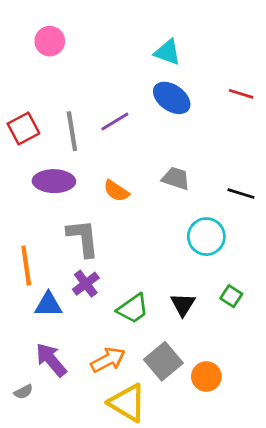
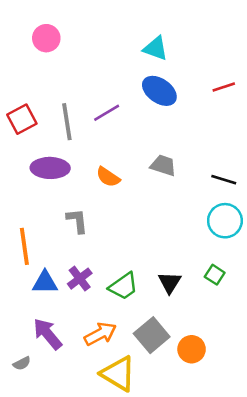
red line: (241, 94) -> (224, 87), turned -35
cyan circle: (206, 237) -> (225, 221), moved
gray L-shape: (83, 238) -> (77, 221), size x0.7
purple cross: (86, 284) -> (80, 279), moved

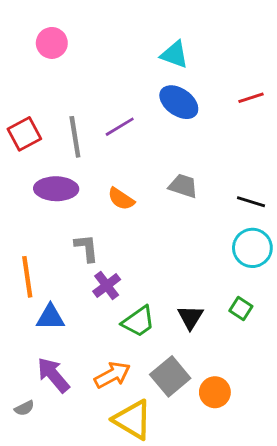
purple cross: (80, 279) -> (107, 285), moved

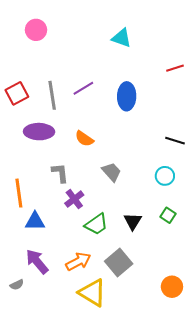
blue ellipse: (179, 102) -> (127, 96), moved, turned 56
gray trapezoid: (183, 186) -> (112, 172), moved, turned 30
cyan circle: (252, 248) -> (165, 176), moved, size x0.7
orange circle: (215, 392) -> (172, 287), moved

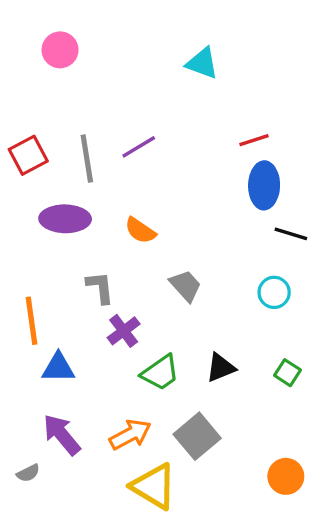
red line: (175, 68) -> (254, 140), moved
blue ellipse: (127, 96) -> (264, 185), moved
green square: (168, 215) -> (287, 373), moved
black triangle: (133, 221) -> (221, 368), turned 36

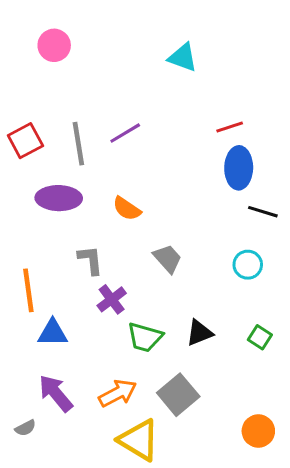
green trapezoid: (160, 373) -> (145, 337), turned 51

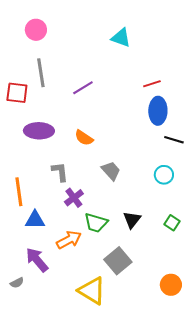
red square: (25, 141) -> (17, 93), turned 35
gray line: (78, 144) -> (41, 73), moved
black triangle: (199, 333) -> (132, 220), turned -30
orange arrow: (118, 393) -> (69, 240), moved

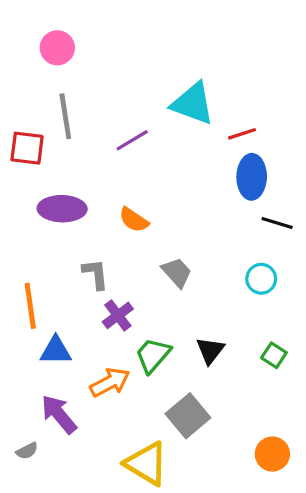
cyan triangle: (121, 38) -> (193, 104), moved, size x1.4
green trapezoid: (96, 223) -> (153, 355), turned 115

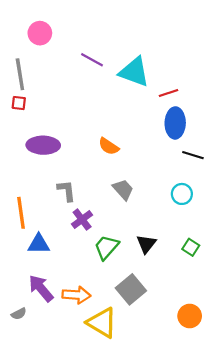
gray line: (65, 116) -> (20, 74), moved
purple line: (132, 140) -> (92, 60), moved, turned 60
red square: (27, 148) -> (19, 103), size x0.6
orange semicircle: (134, 220) -> (109, 146), moved
orange arrow: (110, 382) -> (76, 295), moved, turned 32

